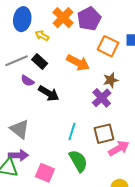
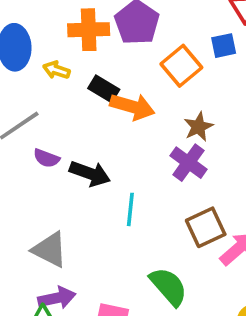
orange cross: (63, 18) -> (89, 30), turned -35
orange square: (108, 46) -> (181, 66), turned 35
black rectangle: (40, 61) -> (104, 89), moved
cyan line: (72, 132) -> (130, 209), moved

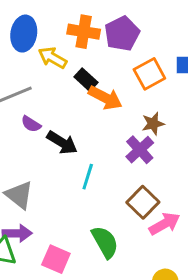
yellow arrow: (56, 70) -> (52, 58), size x1.4
brown square: (206, 227) -> (143, 202), turned -32

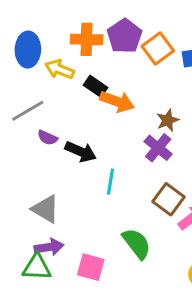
orange square: (149, 74) -> (158, 49), moved

